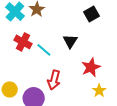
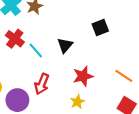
black square: (92, 14) -> (100, 28), moved
yellow star: (99, 91) -> (77, 102), moved

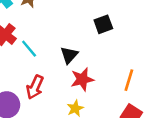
black triangle: (65, 45) -> (69, 55), moved
orange line: (124, 76) -> (129, 80), turned 72

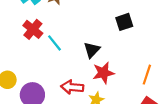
red arrow: (35, 87) -> (72, 87), moved, turned 70

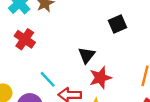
cyan line: (55, 43) -> (48, 79), moved

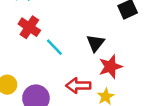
cyan line: (48, 79) -> (54, 47), moved

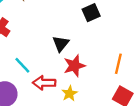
cyan line: (54, 47) -> (22, 65), moved

